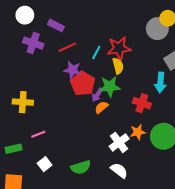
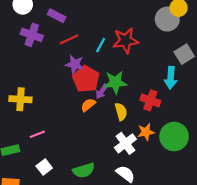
yellow semicircle: (118, 66) -> (121, 112), moved
orange semicircle: (101, 107) -> (88, 105), moved

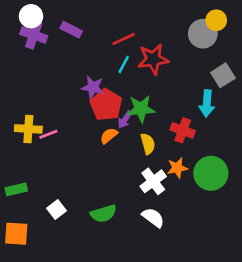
purple cross: (32, 35) -> (34, 35), moved
red line: (69, 39) -> (124, 39), moved
pink line: (37, 134) -> (48, 134), moved

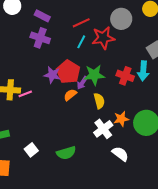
gray circle: (203, 34) -> (121, 19), moved
purple cross: (34, 35) -> (40, 38), moved
purple star: (93, 87) -> (52, 75), moved
red cross: (183, 130) -> (125, 76), moved
white semicircle: (153, 218) -> (120, 154), moved

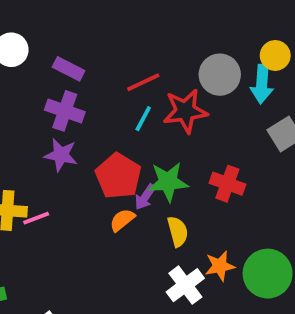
cyan arrow: (143, 71) -> (262, 84), moved
purple star: (52, 75) -> (61, 155), moved

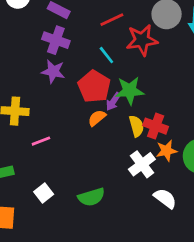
cyan line: (143, 119) -> (106, 55), moved, turned -66
red cross: (227, 184) -> (156, 126), moved
pink line: (36, 218) -> (41, 141), moved

